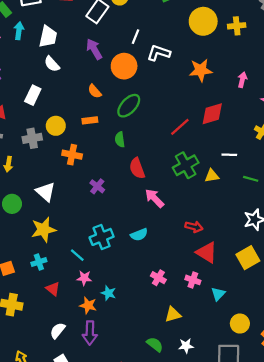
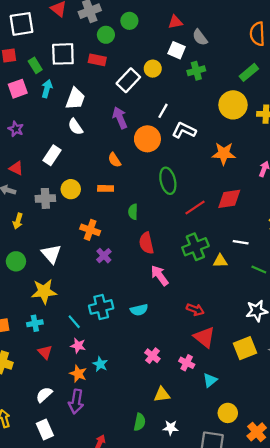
green ellipse: (129, 106) -> (168, 181), moved, turned -65
orange cross: (72, 155) -> (90, 230), moved
green semicircle: (155, 344) -> (140, 422), turned 56

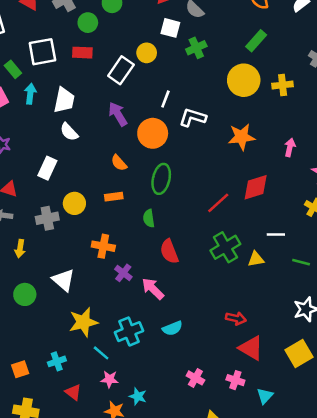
green ellipse: (168, 181) -> (161, 179), moved, turned 35
pink arrow: (160, 275) -> (153, 289), moved
yellow star: (44, 291) -> (83, 322), moved

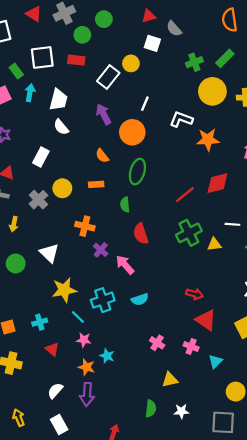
green cross: (196, 48) -> (194, 62), moved
white L-shape: (193, 117) -> (181, 119), moved
gray cross: (47, 218) -> (38, 200), turned -36

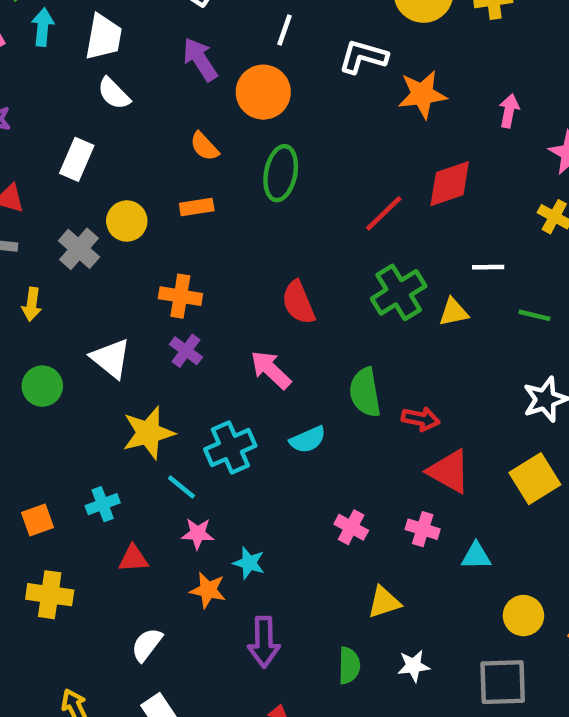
green semicircle: (125, 205) -> (365, 392), moved, size x1.5
purple cross: (101, 250) -> (186, 351), moved
red triangle: (52, 349) -> (133, 559), turned -40
cyan triangle: (215, 361) -> (476, 556), turned 48
purple arrow: (87, 394) -> (264, 642), moved

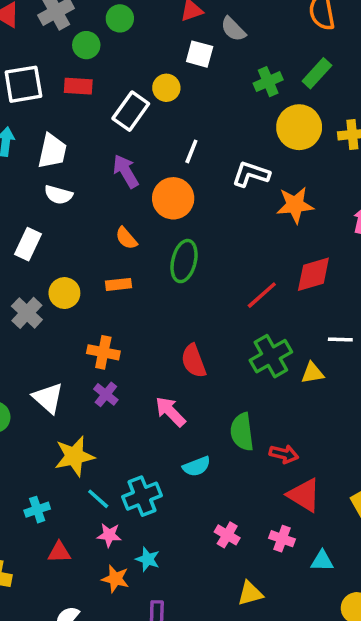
white semicircle: (114, 93) -> (58, 195), turned -32
cyan cross: (230, 447) -> (142, 496), moved

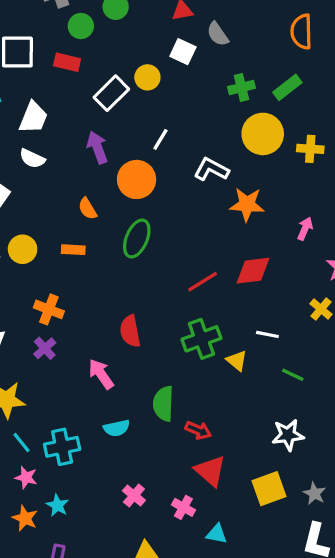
yellow triangle: (312, 373) -> (237, 361), turned 40

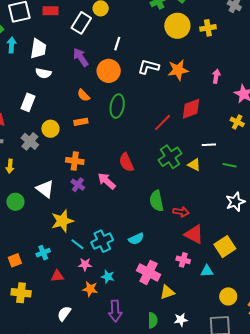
white L-shape: (211, 169) -> (148, 67), moved
pink arrow: (101, 374) -> (107, 181), moved
cyan semicircle: (117, 428) -> (136, 239), moved
yellow square: (269, 489) -> (225, 247), moved
pink cross: (134, 496) -> (149, 272), moved, size x1.6

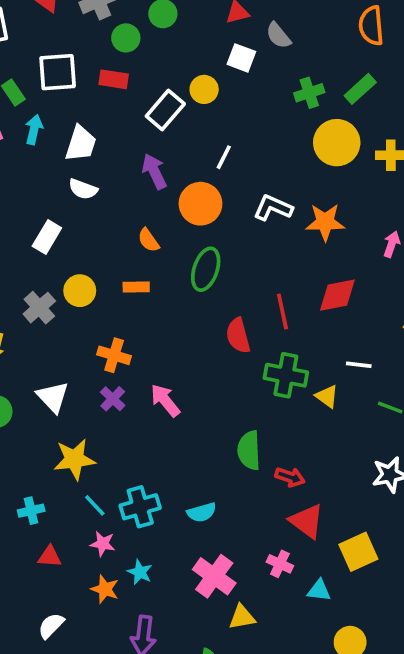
red line: (163, 122) -> (282, 312), turned -66
green cross: (170, 157) -> (286, 375), turned 35
red semicircle: (126, 162) -> (238, 336), moved

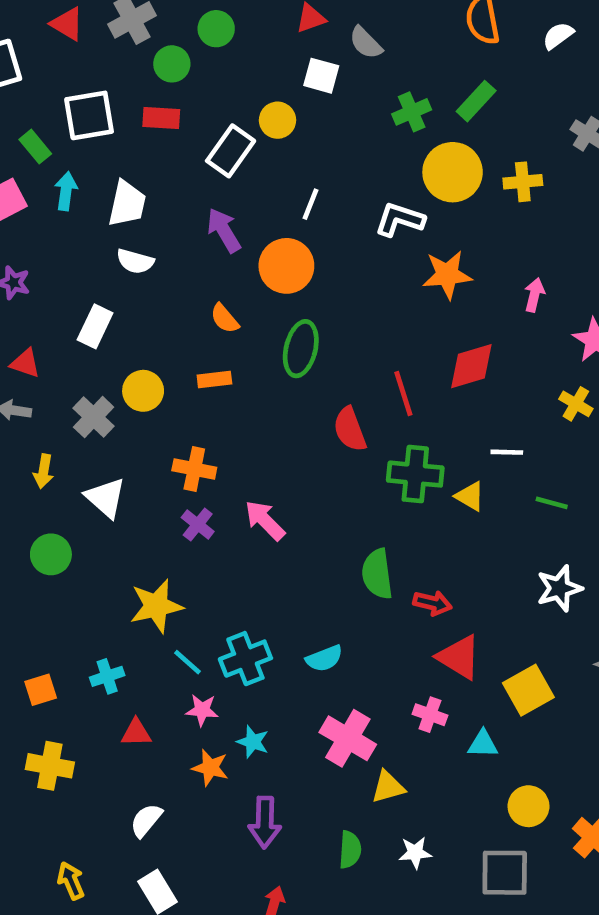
white L-shape: (273, 208) -> (400, 220), moved
white triangle: (53, 397) -> (105, 498), moved

